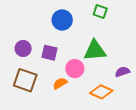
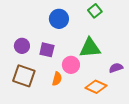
green square: (100, 12) -> (95, 11), turned 32
orange semicircle: (60, 83) -> (57, 79), turned 136

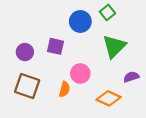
blue circle: (59, 19) -> (80, 21), moved
green triangle: (90, 48) -> (114, 46), moved, turned -40
purple square: (47, 50) -> (55, 46), moved

